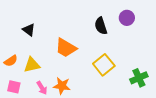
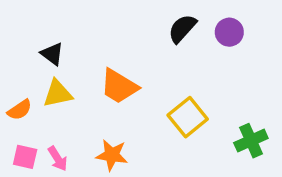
black semicircle: (101, 26) -> (182, 29), moved, turned 60
yellow triangle: (32, 65) -> (58, 94), moved
pink arrow: (42, 88) -> (58, 159), moved

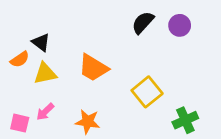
orange semicircle: (20, 110) -> (20, 59), moved
green cross: (251, 141) -> (185, 120), moved
pink arrow: (58, 159) -> (45, 112), moved, turned 78

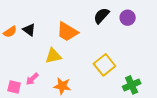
orange semicircle: (20, 59) -> (10, 32), moved
orange trapezoid: (93, 68) -> (67, 32), moved
yellow triangle: (45, 73) -> (53, 56), moved

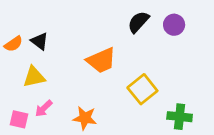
orange trapezoid: (67, 32) -> (101, 60), moved, turned -55
yellow triangle: (53, 56) -> (34, 77), moved
green cross: (132, 85) -> (180, 117), turned 30

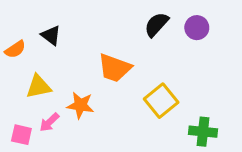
black triangle: (40, 41) -> (51, 35), moved
orange trapezoid: (101, 60) -> (115, 68), turned 44
orange star: (85, 118) -> (80, 105), moved

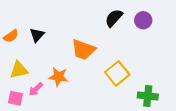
black triangle: (51, 35) -> (37, 35), moved, turned 35
yellow triangle: (39, 87) -> (19, 70), moved

